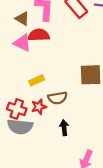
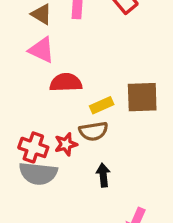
red semicircle: (39, 35) -> (66, 82), moved
yellow rectangle: (37, 80) -> (102, 105), moved

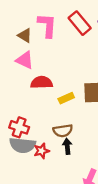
brown semicircle: (93, 131) -> (63, 131), moved
red star: (66, 144) -> (42, 151), moved

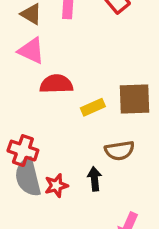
brown semicircle: (63, 131) -> (120, 151), moved
gray semicircle: (22, 145) -> (28, 177), turned 70

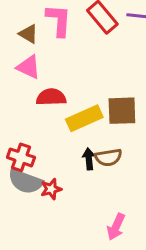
yellow rectangle: (93, 107) -> (84, 118), size x1.6
gray semicircle: (28, 177) -> (26, 182), turned -56
black arrow: (95, 179) -> (89, 159), moved

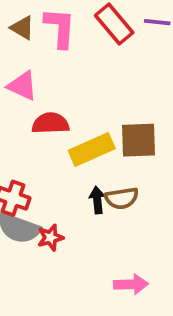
brown triangle: (29, 34) -> (22, 28), moved
pink arrow: (116, 227) -> (131, 284), turned -116

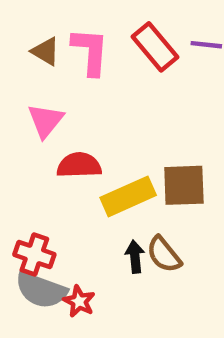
pink triangle: (22, 86) -> (46, 121), turned 44
brown semicircle: (122, 198) -> (164, 255), turned 60
red star: (50, 238) -> (79, 301), turned -30

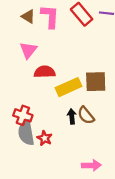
gray semicircle: (41, 290) -> (26, 133), turned 60

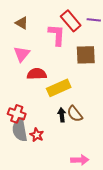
pink L-shape: (50, 16) -> (57, 35), moved
brown square: (96, 82) -> (86, 55), moved

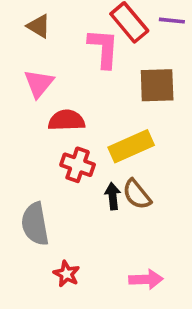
yellow rectangle: (59, 88) -> (131, 146), moved
red cross: (17, 114) -> (78, 165), moved
red star: (37, 135) -> (66, 274), moved

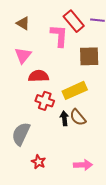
gray semicircle: (35, 224) -> (21, 134), turned 35

